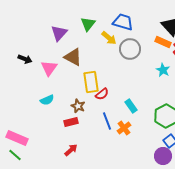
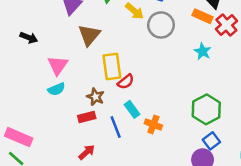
brown triangle: (73, 57) -> (89, 35), turned 42
pink triangle: (49, 68) -> (58, 65), moved
cyan rectangle: (131, 106) -> (132, 109), moved
blue line: (107, 121) -> (116, 127), moved
orange cross: (124, 128) -> (153, 124), turned -32

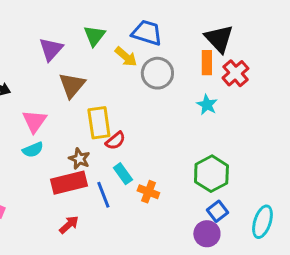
orange rectangle: (203, 16) -> (207, 63), turned 66
red rectangle: (87, 117) -> (69, 183), size x1.6

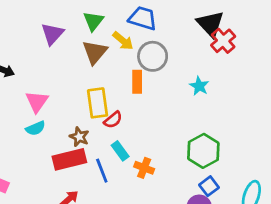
orange rectangle: (207, 63) -> (137, 82), moved
red cross: (235, 73) -> (223, 41), moved
brown triangle: (72, 85) -> (95, 52), moved

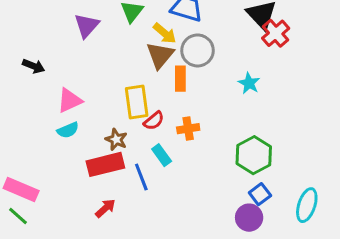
brown triangle: (95, 52) -> (160, 55), moved
pink triangle: (37, 101) -> (69, 100), turned 30
orange cross: (144, 168) -> (188, 129), moved, turned -30

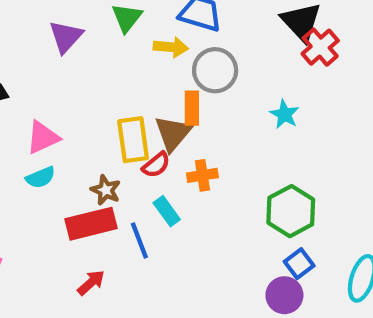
yellow arrow: (165, 33) -> (171, 47), turned -35
brown triangle: (160, 55) -> (173, 133), moved

